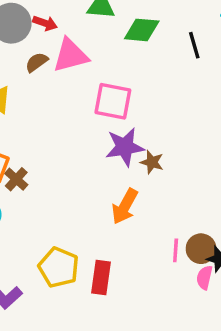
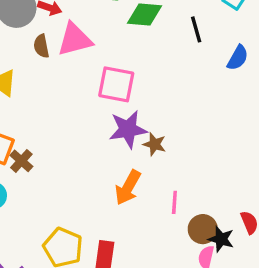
brown semicircle: (37, 62) -> (41, 46), turned -65
pink line: (176, 250) -> (174, 202), moved

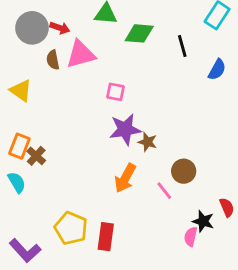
pink square: (116, 84) -> (115, 92), size x0.6
pink line: (174, 202) -> (164, 191), turned -42
brown circle: (203, 229) -> (184, 171), moved

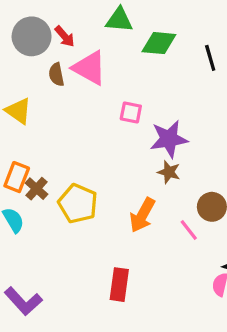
red arrow: (60, 28) -> (65, 36), turned 30
pink triangle: (81, 54) -> (89, 68), turned 44
purple star: (125, 129) -> (169, 139), moved
yellow pentagon: (71, 228) -> (78, 204), moved

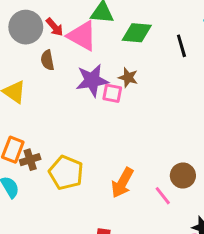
pink triangle: (89, 68) -> (82, 36), moved
purple star: (169, 139) -> (92, 80), moved
brown star: (169, 172) -> (128, 77), moved
brown cross: (36, 189) -> (30, 160), turned 30

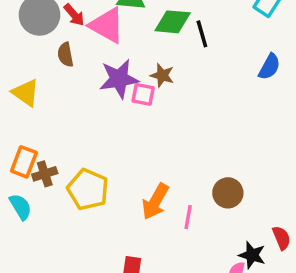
black line: (181, 46) -> (202, 34), moved
pink line: (163, 196) -> (188, 217), moved, turned 48

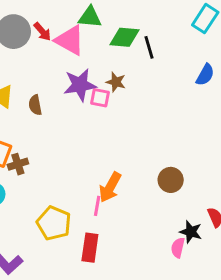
brown semicircle: (65, 55) -> (35, 105), moved
yellow pentagon: (88, 189) -> (54, 223), moved
pink line: (188, 217) -> (97, 206), moved

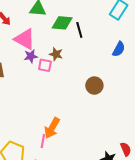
pink triangle: (70, 40) -> (25, 39), moved
purple star: (80, 85) -> (31, 56), size x0.6
brown circle: (171, 180) -> (94, 86), moved

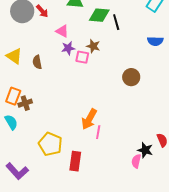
pink triangle: (25, 39) -> (62, 31), size x0.6
blue semicircle: (119, 49) -> (155, 41), turned 63
pink line: (43, 141) -> (98, 132), moved

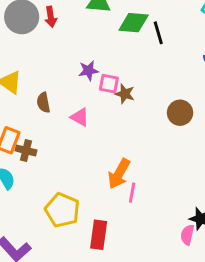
red arrow: (42, 11) -> (51, 17), turned 32
pink triangle: (62, 31) -> (80, 117), moved
brown star: (93, 46) -> (125, 94), moved
brown semicircle: (37, 62) -> (43, 103), moved
brown cross: (25, 103) -> (26, 150), turned 32

